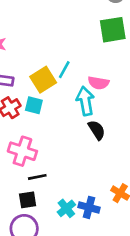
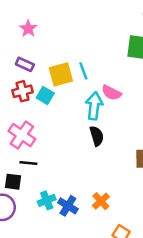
cyan line: (64, 70) -> (83, 71), turned -66

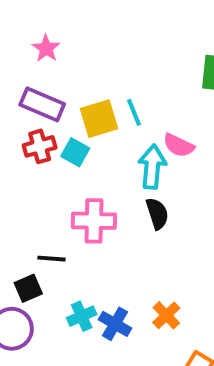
purple rectangle: (25, 64) -> (42, 104), size x1.5
pink cross: (22, 135) -> (94, 221), moved, turned -32
black square: (13, 182) -> (28, 288), turned -30

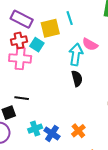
cyan line: (134, 112) -> (70, 18), moved
pink cross: (94, 221) -> (20, 58), moved

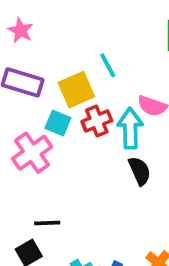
red cross: (19, 41) -> (97, 121), moved
pink cross: (20, 58) -> (32, 153), turned -30

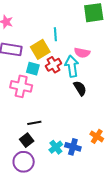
cyan line: (108, 65) -> (55, 34), turned 32
pink cross: (32, 153) -> (21, 86), turned -35

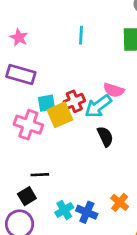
cyan line: (55, 34) -> (81, 35), moved
yellow square: (40, 49) -> (60, 115), moved
cyan arrow: (72, 66) -> (98, 106), turned -125
cyan square: (33, 69) -> (47, 103), turned -32

